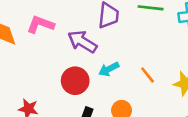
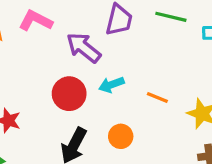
orange line: (148, 75) -> (157, 98), turned -36

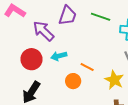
orange circle: (121, 136) -> (73, 81), moved

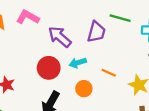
purple trapezoid: (68, 16) -> (96, 32), moved
orange circle: (73, 81) -> (84, 89), moved

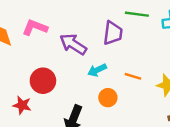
red circle: (49, 68) -> (43, 81), moved

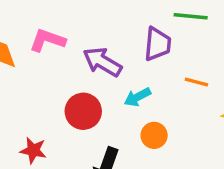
orange line: (133, 76) -> (196, 82), moved
red circle: (43, 81) -> (83, 111), moved

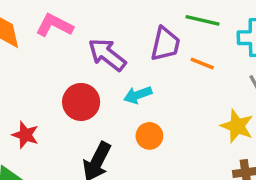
orange line: (196, 82) -> (202, 63), moved

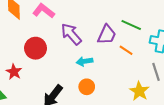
red circle: (81, 102) -> (36, 48), moved

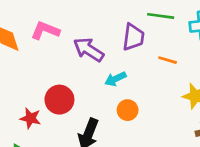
red circle: (36, 48) -> (59, 100), moved
orange line: (126, 50) -> (168, 60), moved

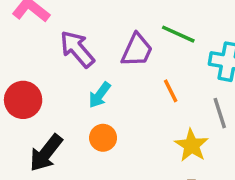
orange line: (168, 60) -> (171, 91), turned 30
cyan arrow: (115, 79) -> (100, 95), turned -45

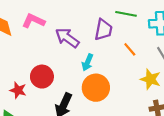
orange circle: (103, 138) -> (96, 88), size x1.6

